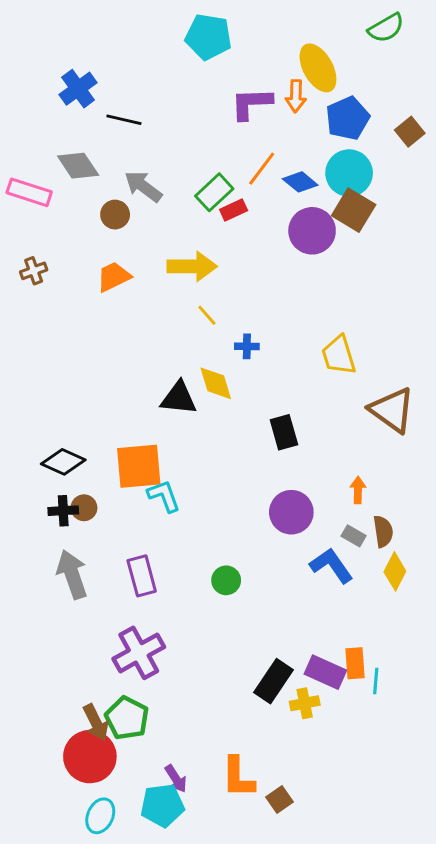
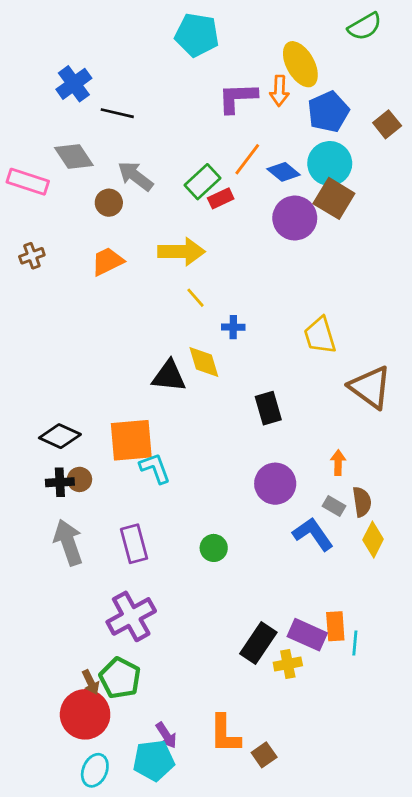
brown arrow: (96, 723) -> (91, 682), size x0.7

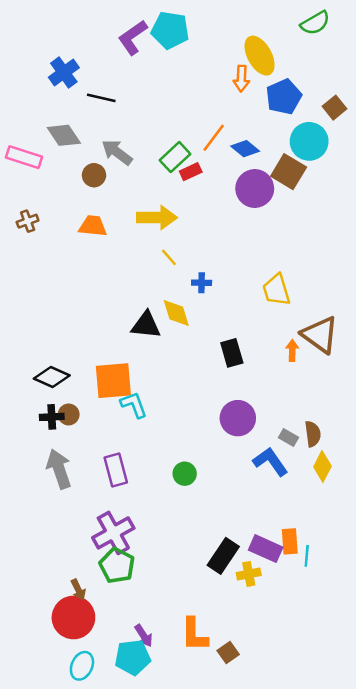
purple L-shape: (237, 98) -> (133, 37), moved, turned -33
cyan circle: (330, 163) -> (309, 141), moved
orange trapezoid: (107, 261) -> (93, 226), turned 32
orange arrow: (338, 463) -> (292, 350), moved
green pentagon: (120, 678) -> (117, 566), moved

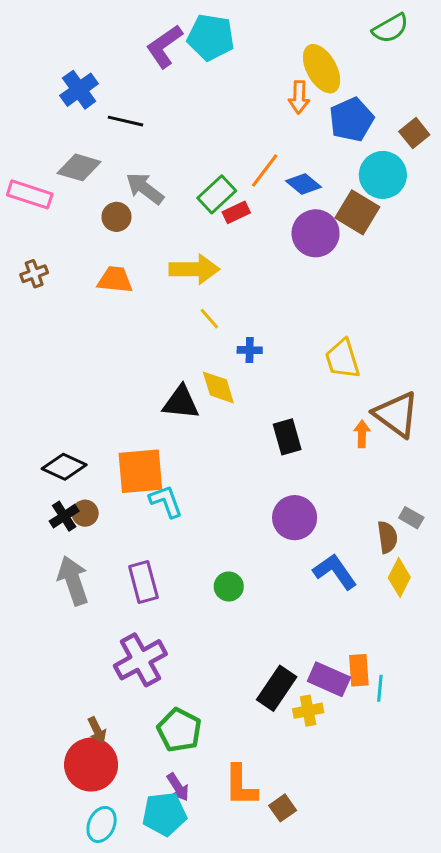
gray diamond: (64, 135) -> (79, 167), turned -40
black cross: (52, 417) -> (64, 516), turned -30
gray rectangle: (289, 437) -> (411, 518), moved
green pentagon: (117, 566) -> (179, 730), moved

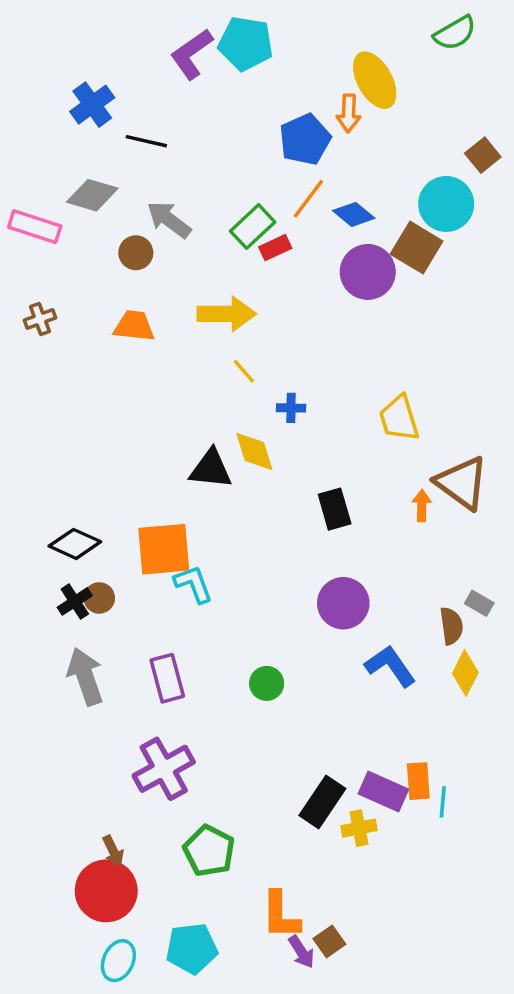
blue pentagon: (351, 120) -> (305, 139), moved
purple arrow: (178, 787) -> (301, 952), moved

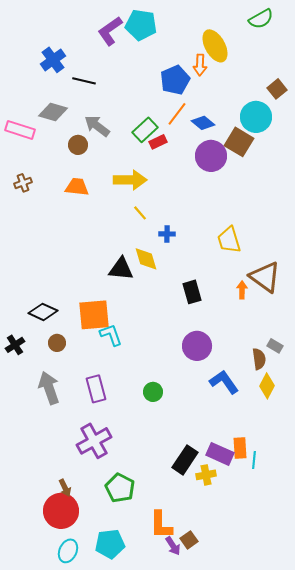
black cross: (75, 601) -> (15, 345), moved

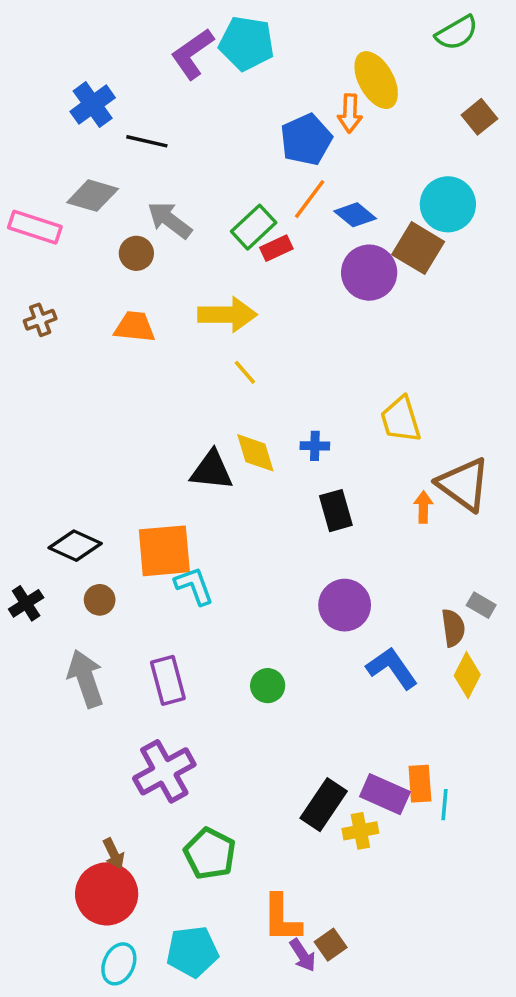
brown square: (277, 89) -> (479, 117), moved
blue cross: (167, 234) -> (315, 446), moved

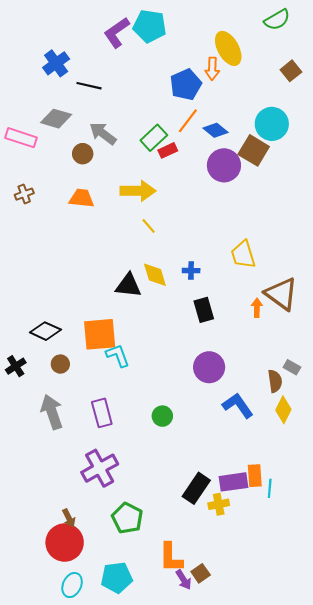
purple rectangle: (385, 794) -> (234, 482), turned -32

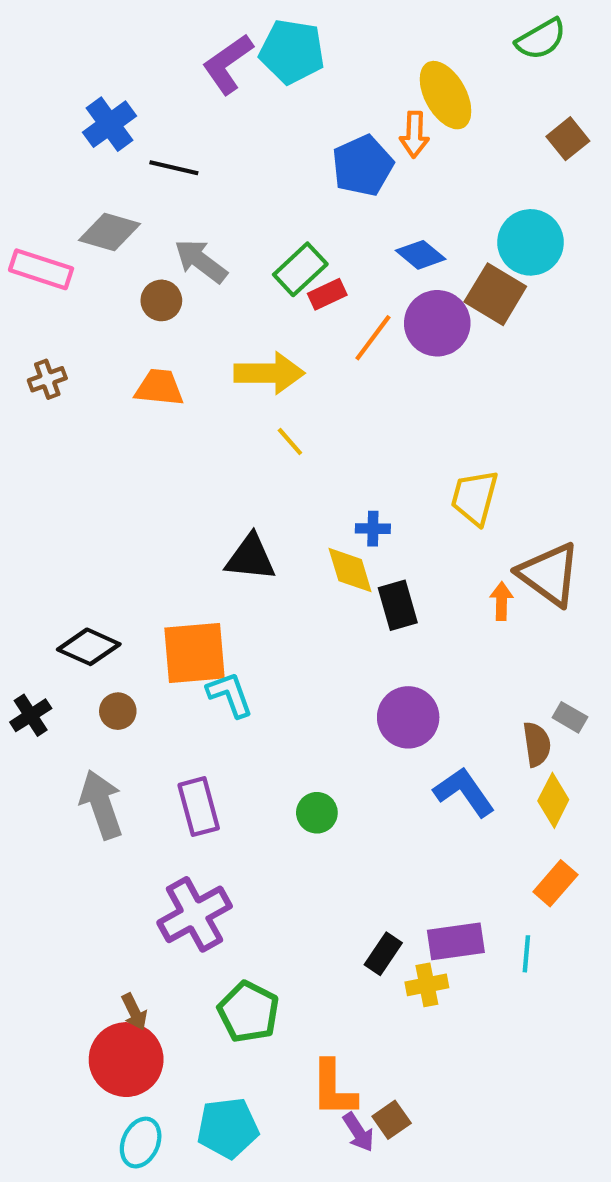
orange line: (188, 121) -> (373, 338), moved
yellow trapezoid: (243, 255) -> (475, 497), turned 32
yellow diamond: (155, 275) -> (350, 570), moved
orange rectangle: (255, 476) -> (555, 883), moved, turned 45
black rectangle: (196, 488) -> (383, 954), size x0.7

